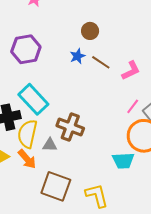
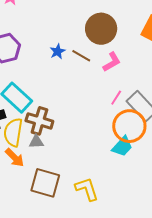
brown circle: (90, 31) -> (101, 29), moved, size x1.8
brown cross: (70, 127) -> (39, 121), moved
cyan trapezoid: (123, 161) -> (122, 146), moved, turned -40

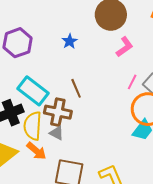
brown line: (81, 56) -> (76, 88), moved, turned 42
gray triangle: (36, 142) -> (57, 133), turned 35

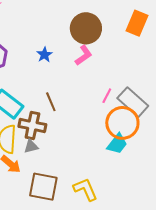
pink L-shape: (125, 47) -> (84, 55), moved
gray triangle: (57, 133) -> (31, 146), turned -42

